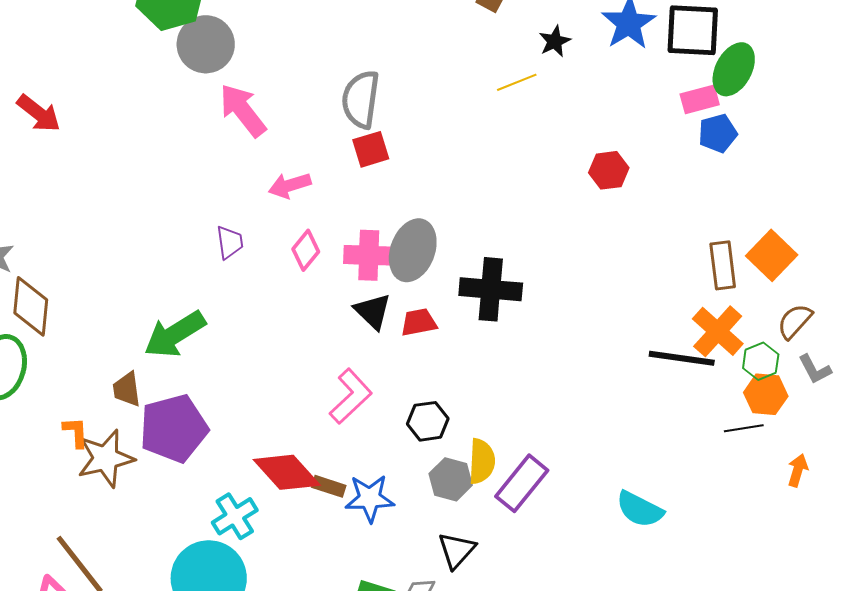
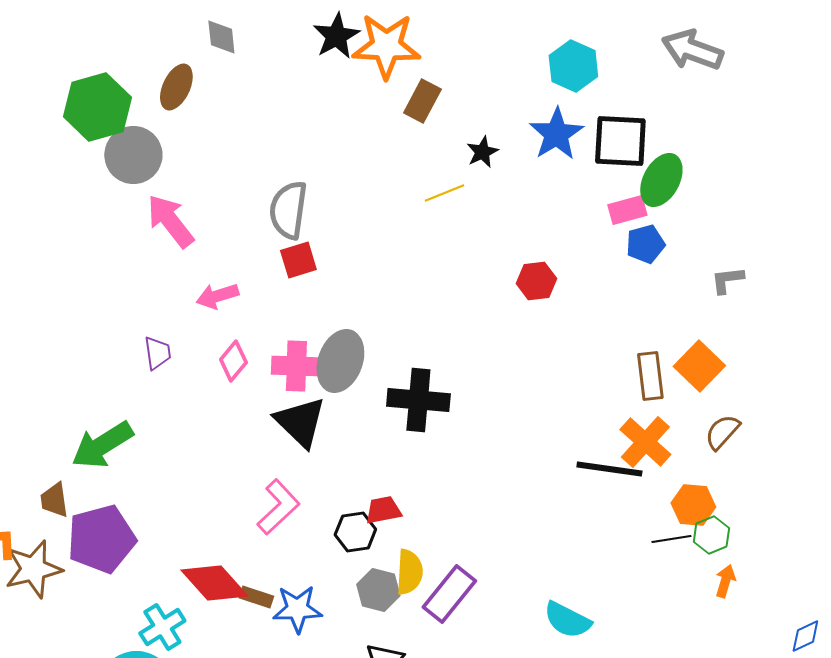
black triangle: (373, 311) -> (300, 422), size x1.4
red trapezoid: (419, 322) -> (383, 510), moved
green hexagon: (761, 361) -> (711, 535), moved
gray L-shape: (815, 369) -> (727, 280), moved, turned 111

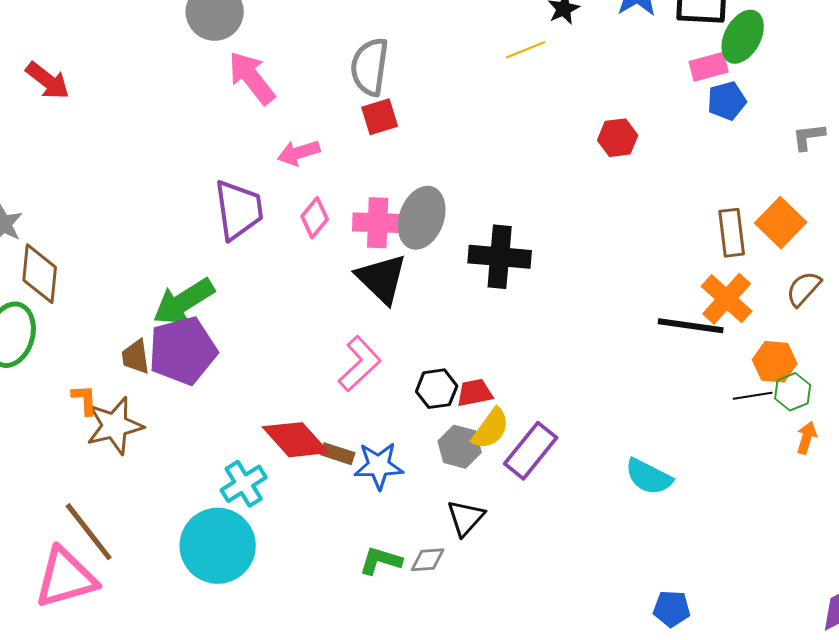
purple trapezoid: (157, 353) -> (239, 210), size x1.8
red trapezoid: (383, 510) -> (475, 393), moved
purple pentagon: (101, 539) -> (183, 351), moved
yellow semicircle: (409, 572) -> (491, 429), turned 33

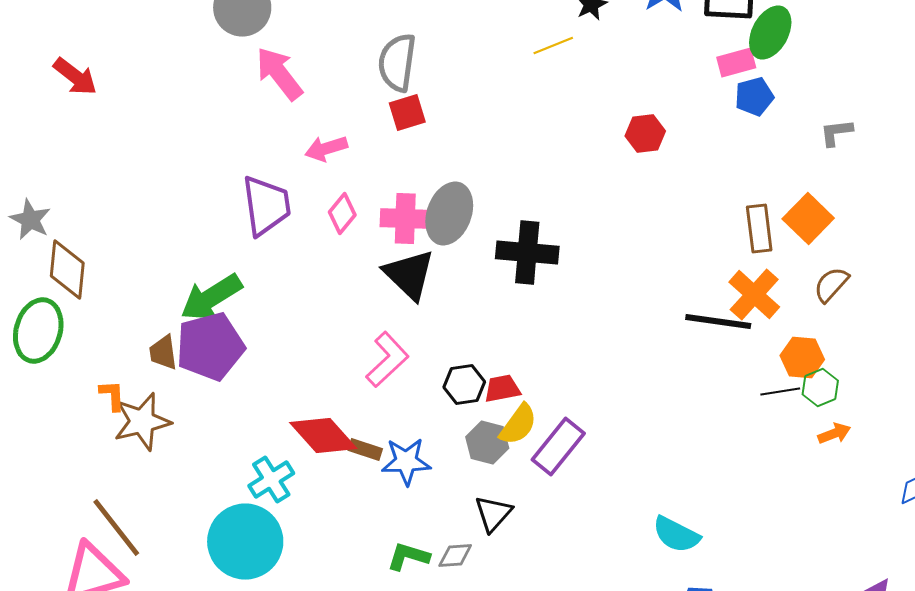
orange arrow: (807, 438) -> (834, 434), turned 52
cyan semicircle: (649, 477) -> (676, 534), moved

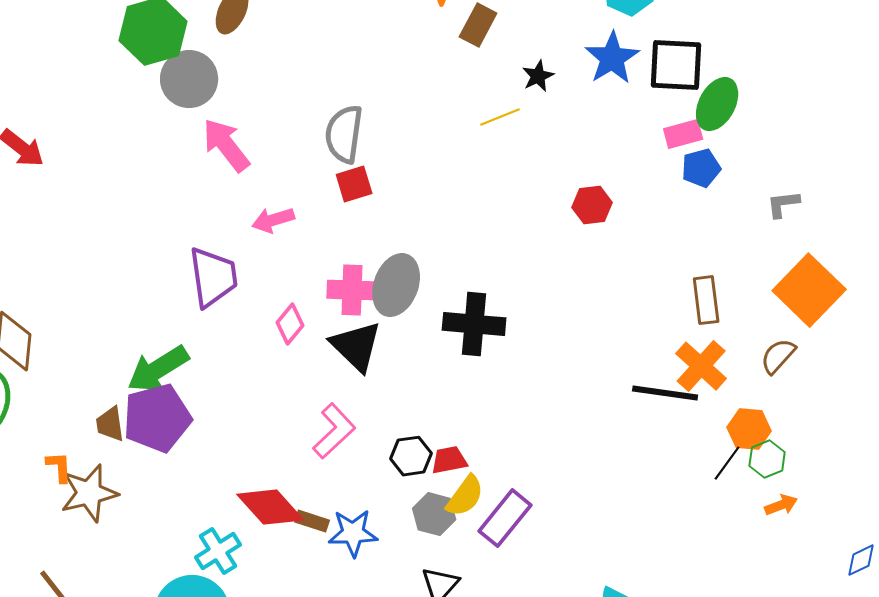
pink diamond: (342, 214) -> (290, 324), moved
orange square: (808, 218) -> (809, 290), moved, size x1.4
black line: (780, 392) -> (727, 463), turned -45

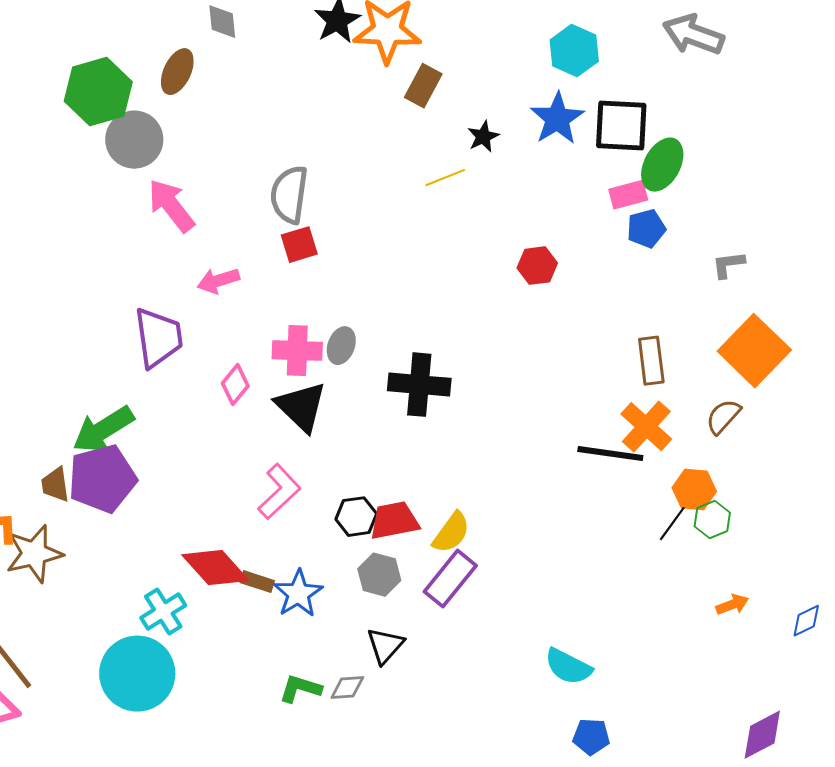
gray ellipse: (396, 285) -> (341, 346), size x0.6
red trapezoid: (449, 460) -> (394, 521), size x1.4
yellow semicircle: (465, 496) -> (451, 533), moved
orange arrow: (781, 505) -> (732, 605), moved
blue star: (353, 533) -> (298, 594), turned -30

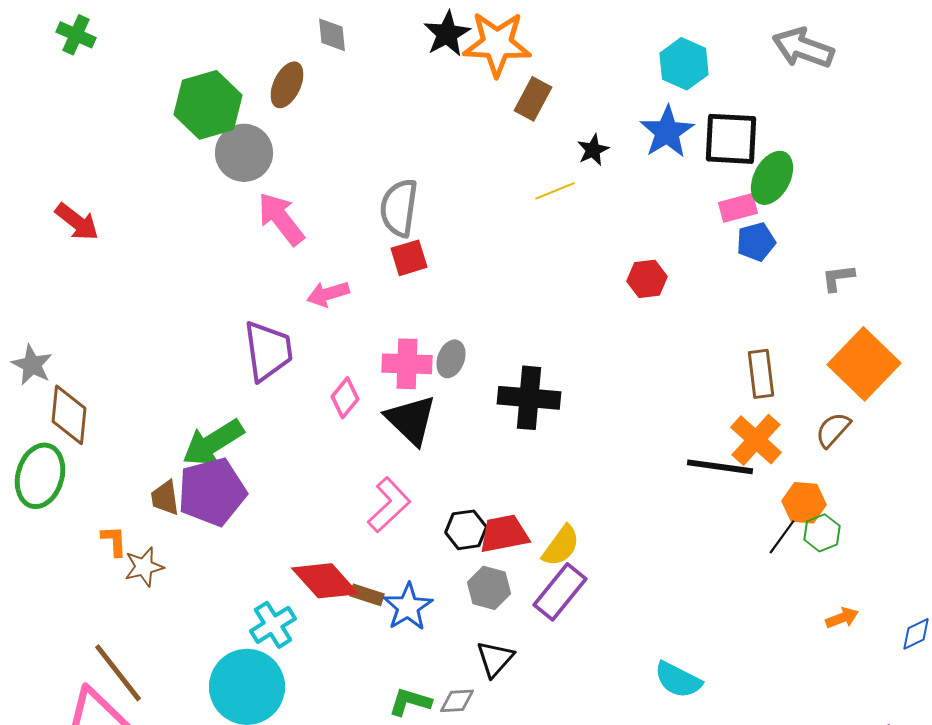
brown star: (34, 554) -> (144, 567), size x0.7

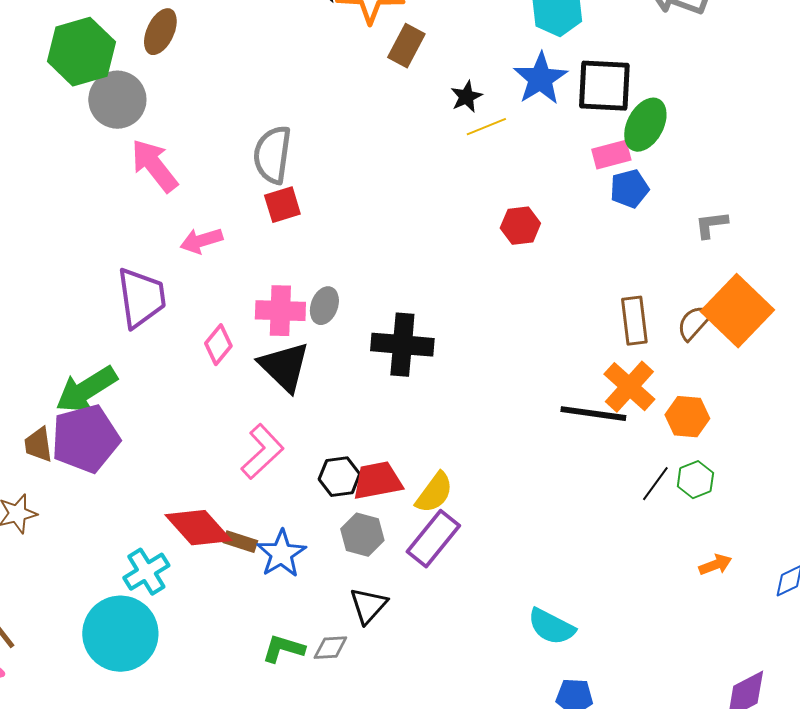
yellow line: (555, 191) -> (486, 127), moved
brown semicircle: (833, 430) -> (694, 323), moved
orange hexagon: (804, 503) -> (687, 417), moved

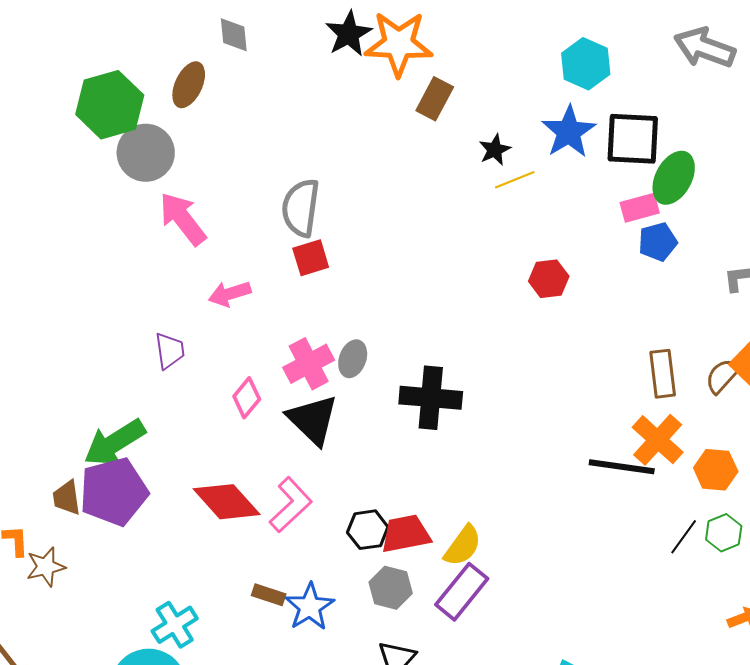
purple trapezoid: (141, 298) -> (170, 351), size x0.6
pink cross: (280, 311) -> (309, 364), turned -30
red diamond: (198, 528) -> (227, 502), moved

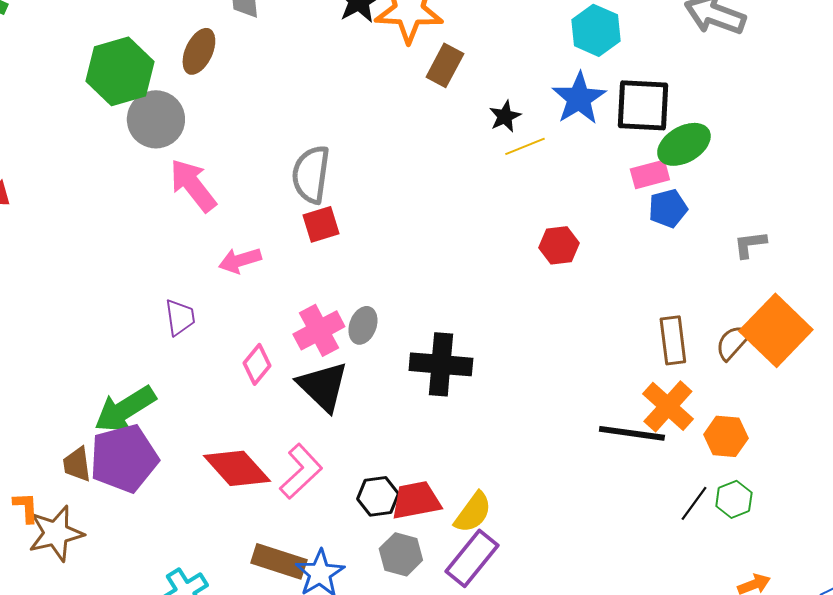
green ellipse: (674, 178) -> (684, 144), turned 32
brown star: (46, 567) -> (56, 533), size x1.4
brown rectangle: (269, 595) -> (279, 561), size x1.6

